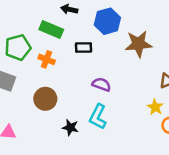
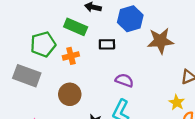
orange cross: (47, 59) -> (71, 56), turned -35

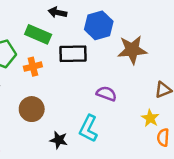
black rectangle: (107, 44) -> (73, 54), size x1.5
purple semicircle: (124, 80) -> (106, 94), moved

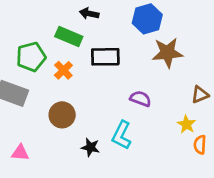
blue hexagon: (99, 25) -> (147, 19), moved
orange cross: (33, 67) -> (63, 70), turned -30

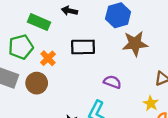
green rectangle: (69, 36) -> (39, 22), moved
brown circle: (62, 115) -> (37, 83), moved

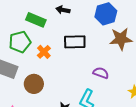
brown circle: (37, 83) -> (34, 84), moved

